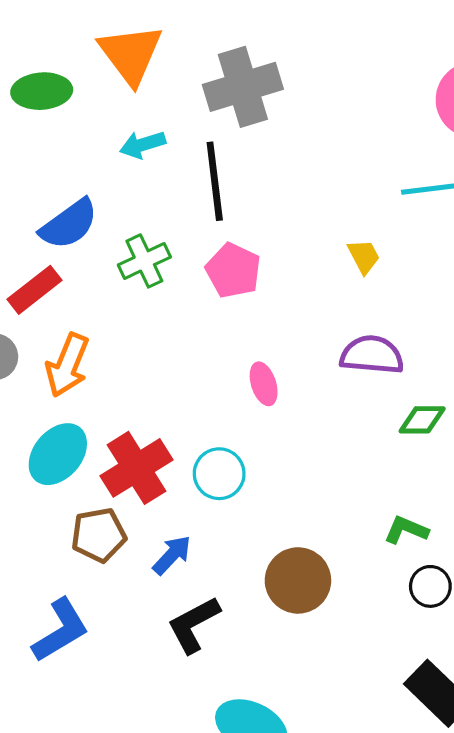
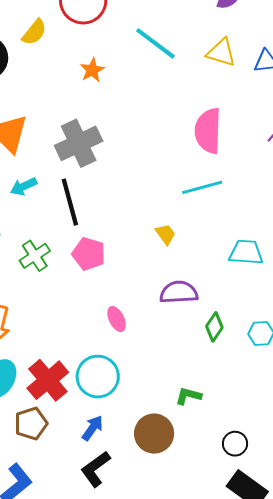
green diamond: (422, 420) -> (214, 327), turned -48
cyan circle: (219, 474) -> (98, 377), size x1.4
green L-shape: (406, 530) -> (188, 396), moved
blue arrow: (172, 555) -> (92, 428), moved
black circle: (430, 586) -> (235, 444), moved

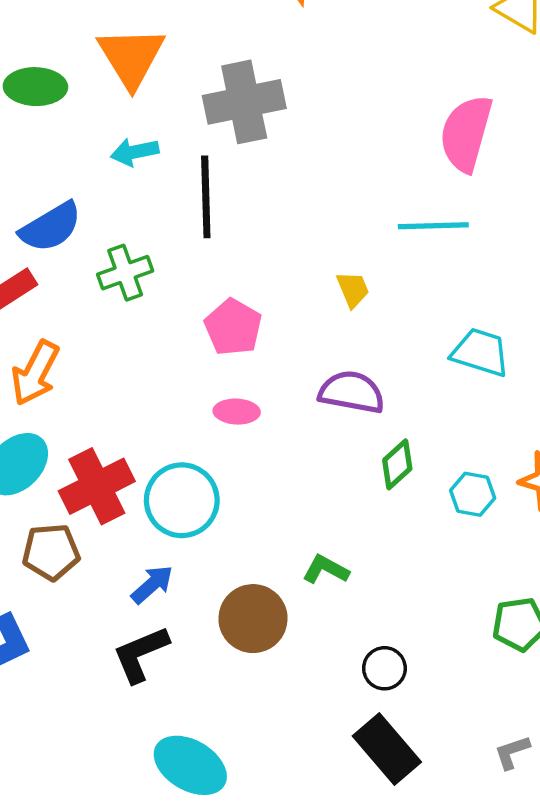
pink pentagon: (89, 254) -> (233, 327), moved
pink ellipse: (117, 319) -> (237, 412), turned -75

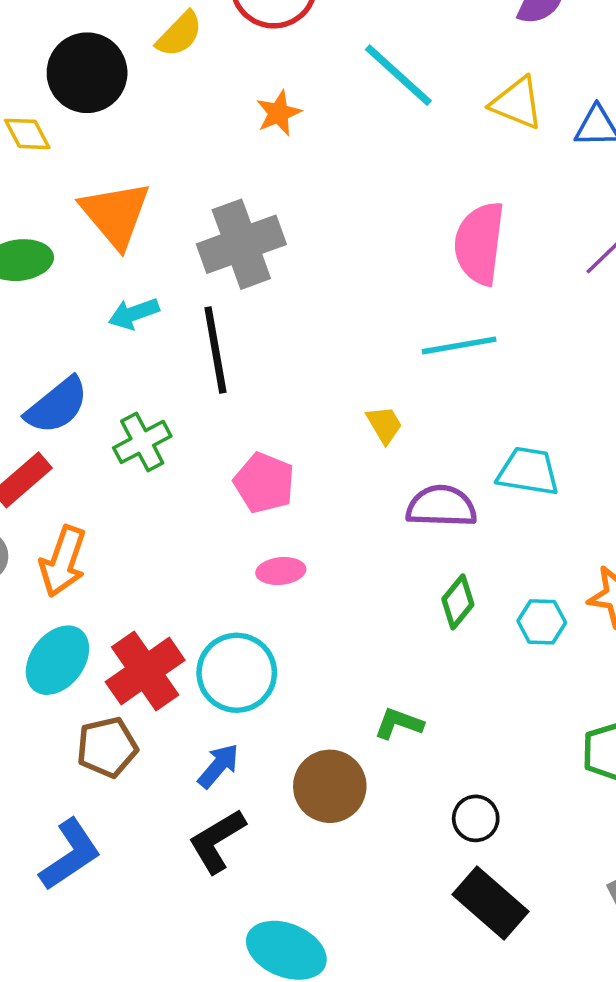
purple semicircle: (352, 392) -> (441, 506), moved

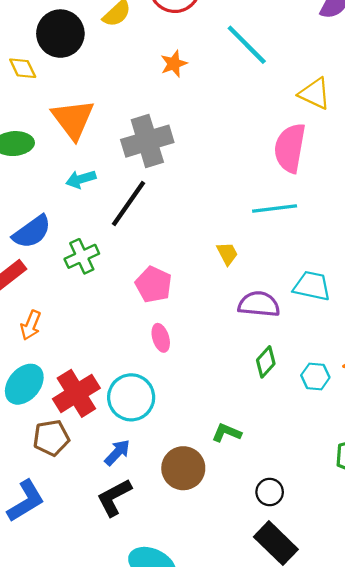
yellow triangle: (517, 103) -> (315, 94), moved
black line: (215, 350) -> (129, 203), turned 42
orange arrow: (63, 561) -> (31, 325), size x0.7
pink ellipse: (281, 571) -> (161, 338), turned 76

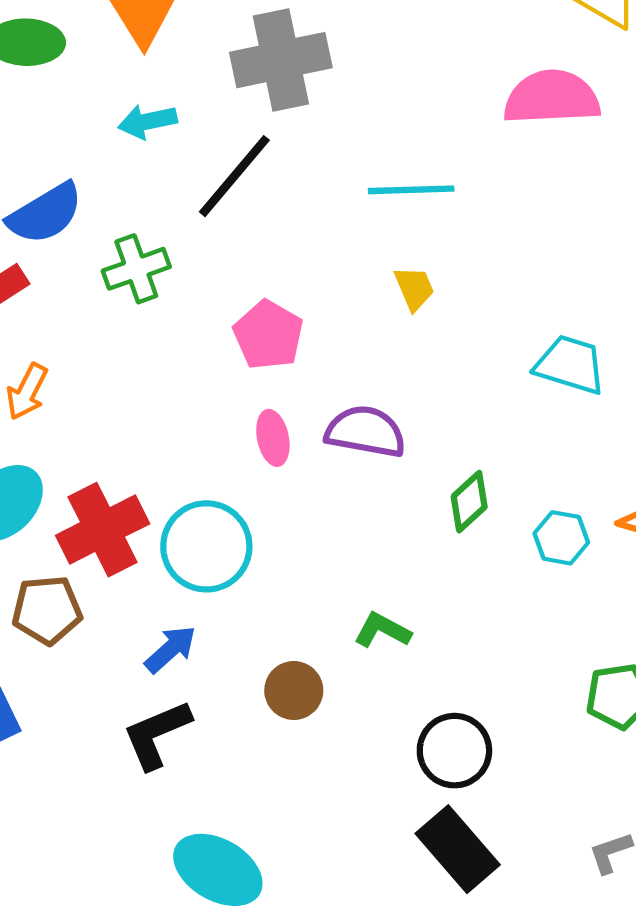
pink semicircle: (290, 148) -> (552, 98), turned 72
cyan line: (275, 208) -> (411, 190), moved
purple semicircle: (259, 304) -> (366, 432), moved
brown circle: (183, 468) -> (294, 690), size x0.7
black circle: (270, 492) -> (454, 751), size x1.4

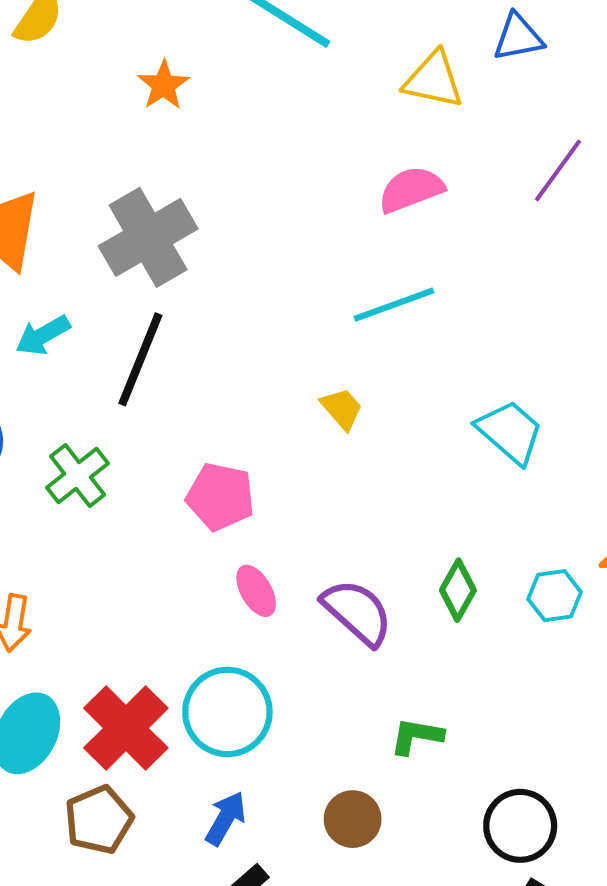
pink semicircle: (552, 98) -> (411, 190), size x0.7
cyan line: (411, 190) -> (394, 305), moved
cyan trapezoid: (570, 365) -> (510, 432), turned 42
purple semicircle: (366, 432) -> (357, 612), moved, turned 50

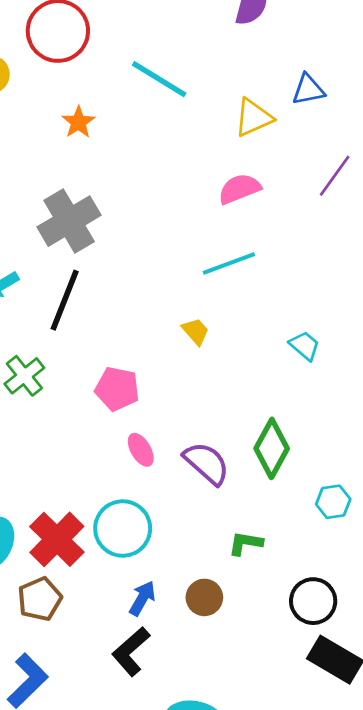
yellow triangle: (433, 80) -> (253, 118), turned -36
cyan trapezoid: (510, 432) -> (305, 346), size x0.7
green diamond: (458, 590) -> (272, 448), size x1.5
cyan hexagon: (555, 596) -> (333, 502), moved
blue arrow: (226, 818) -> (142, 598), moved

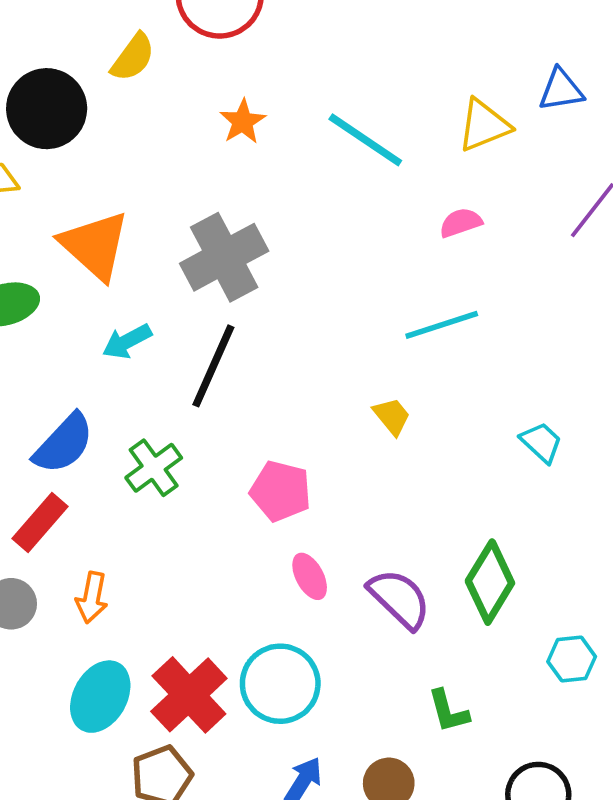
cyan line: (159, 79) -> (365, 140), moved
pink semicircle: (239, 189) -> (461, 223), size x0.7
green L-shape: (245, 543) -> (448, 711), turned -117

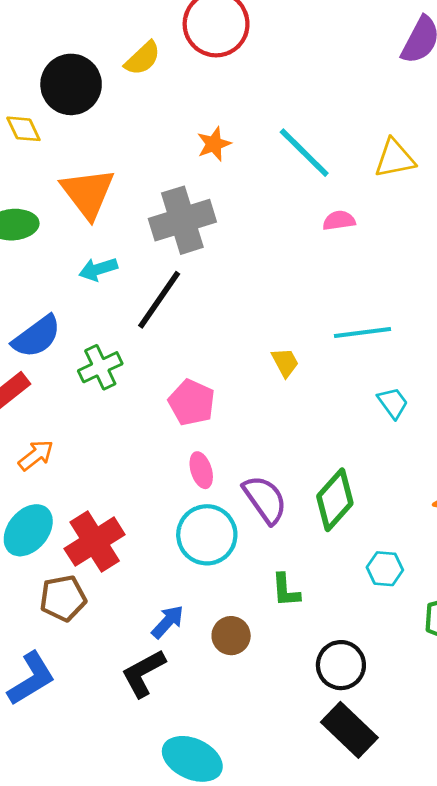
orange star: (243, 122) -> (214, 144), moved
pink semicircle: (461, 223) -> (339, 221), moved
cyan line: (442, 325) -> (362, 332), moved
orange arrow: (92, 598) -> (36, 455), turned -150
cyan circle: (280, 684) -> (207, 535), moved

